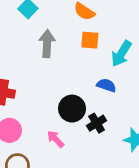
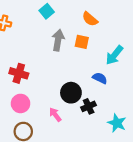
orange square: (90, 40) -> (82, 42), moved

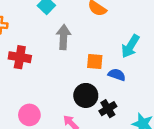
orange square: (82, 42) -> (95, 61), moved
red cross: (19, 73) -> (20, 57), moved

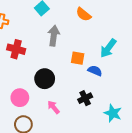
black circle: (86, 95) -> (45, 79), moved

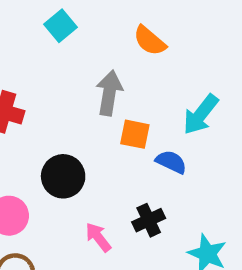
gray arrow: (54, 36) -> (109, 93), moved
pink arrow: (54, 107) -> (98, 237), moved

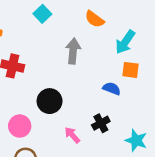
cyan arrow: (201, 114) -> (125, 42), moved
orange square: (135, 134) -> (130, 70), moved

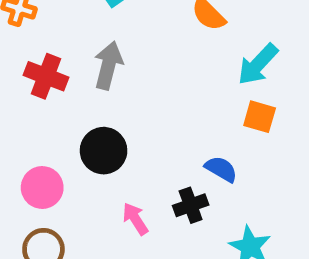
gray arrow: (73, 51) -> (108, 65), moved
blue semicircle: (112, 89) -> (221, 169), moved

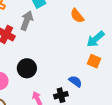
gray arrow: (108, 65) -> (27, 21), moved

